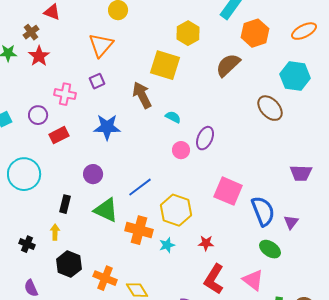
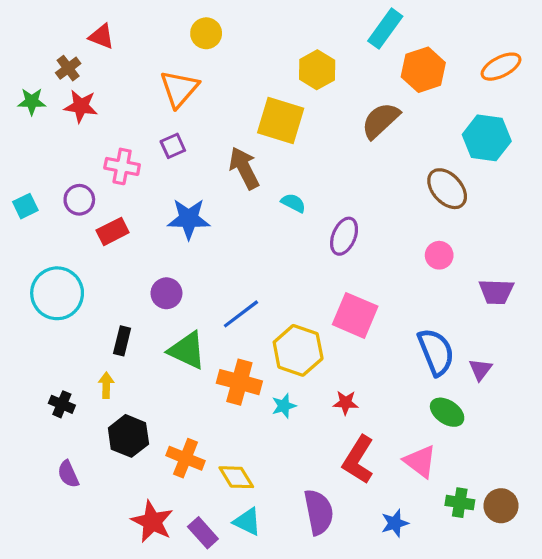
red star: (39, 56) -> (81, 106), turned -30
pink circle: (181, 150) -> (439, 255), moved
pink square: (228, 191) -> (355, 315), moved

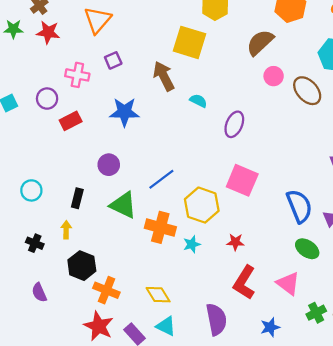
orange triangle: (179, 89) -> (98, 20), moved
pink circle: (439, 255) -> (274, 76), moved
cyan circle: (57, 293) -> (31, 190), moved, size x0.6
orange cross: (185, 458) -> (106, 290), moved
green cross: (460, 503) -> (316, 313), turned -36

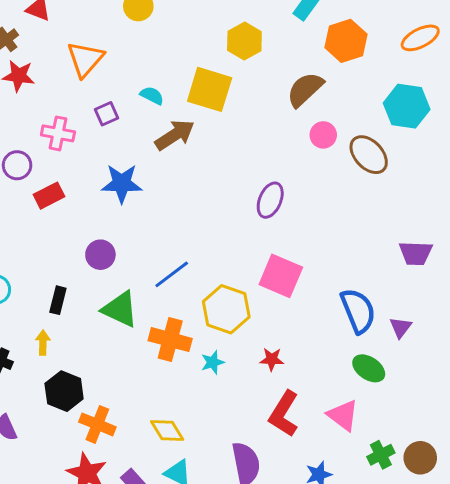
brown arrow: (164, 76) -> (175, 135), turned 84
cyan semicircle: (198, 101) -> (152, 96), moved

